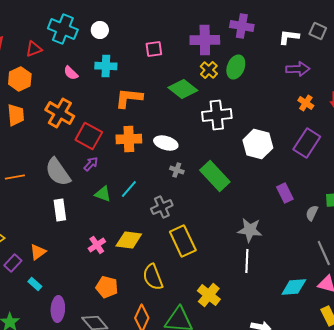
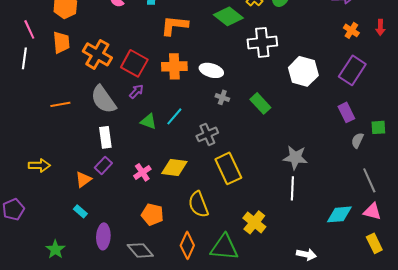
orange cross: (60, 113) -> (97, 54), moved
green rectangle: (215, 176) -> (260, 103), size x0.7
purple rectangle: (285, 193) -> (346, 112), moved
purple rectangle: (13, 263) -> (103, 165), moved

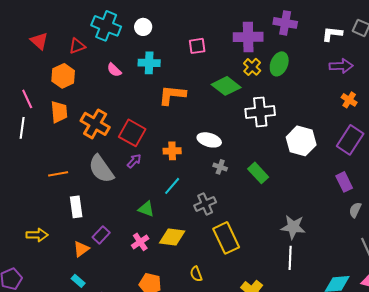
orange cross: (174, 66) -> (172, 151), moved, size x0.7
green triangle: (148, 121) -> (146, 209), moved
white rectangle: (105, 137) -> (76, 207), moved
yellow semicircle: (198, 204) -> (196, 274), size x0.6

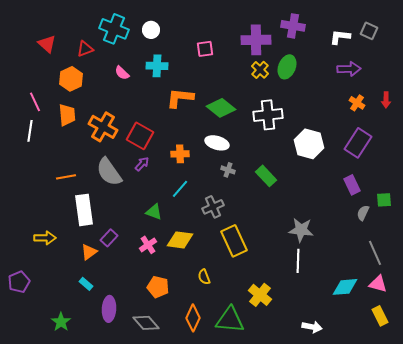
green diamond: (226, 86) -> (221, 108), moved
white rectangle: (76, 207) -> (84, 210), size x1.4

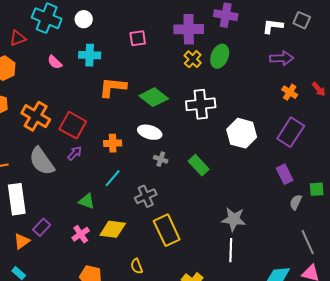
red arrow: (386, 100) -> (319, 89), turned -42

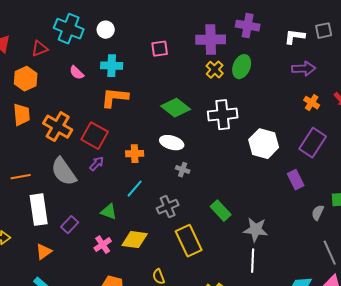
gray square: (302, 20) -> (324, 31), turned -36
orange L-shape: (113, 87) -> (115, 98), moved
green rectangle: (199, 165) -> (221, 211), moved
purple rectangle: (285, 174) -> (296, 180), moved
purple rectangle: (42, 227) -> (70, 225), moved

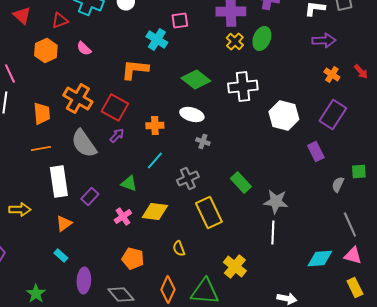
cyan cross: (112, 66) -> (157, 40), moved, turned 30
pink semicircle: (77, 73) -> (84, 48), moved
orange trapezoid: (22, 115) -> (42, 114), moved

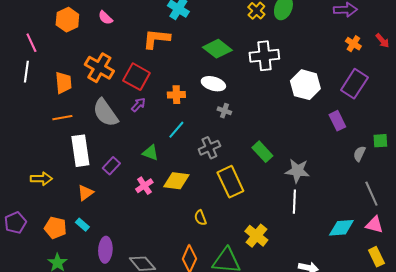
orange pentagon: (133, 258) -> (55, 228), moved

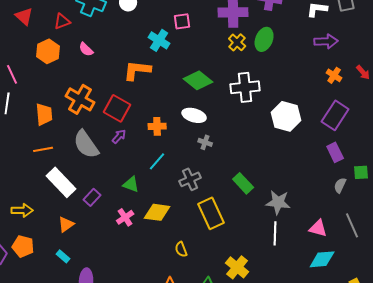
purple rectangle: (337, 121) -> (335, 152), moved
white rectangle: (80, 151) -> (61, 182), turned -36
pink triangle: (374, 225) -> (318, 228), moved
orange pentagon: (55, 228) -> (23, 246), moved

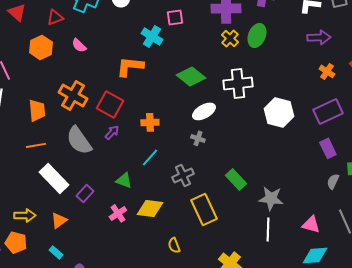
white ellipse: (194, 115) -> (204, 111), moved, turned -45
purple rectangle: (335, 115) -> (328, 111), turned 32
yellow arrow: (22, 210) -> (25, 215), moved

